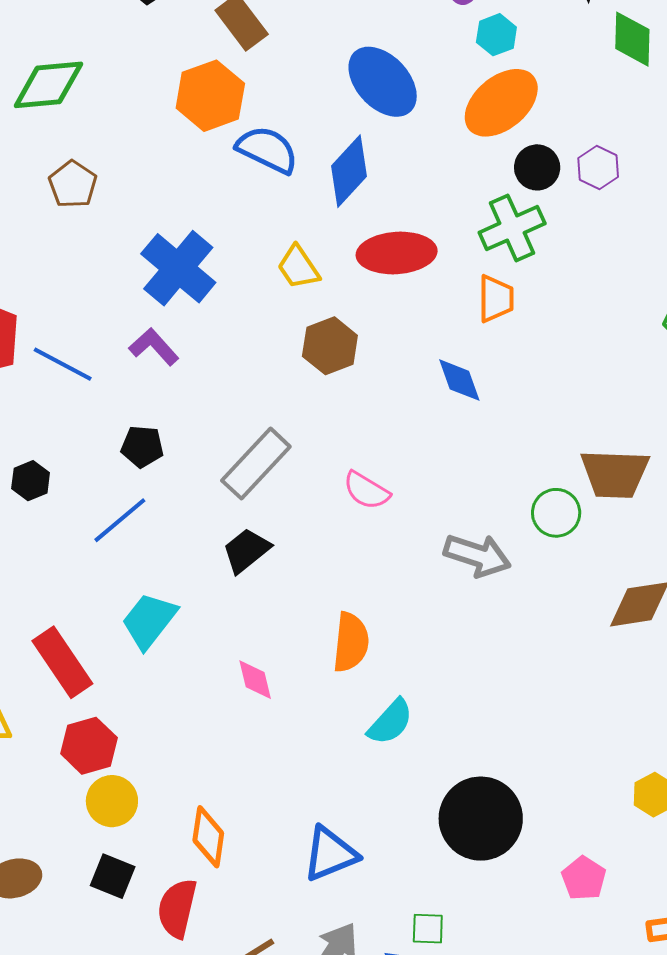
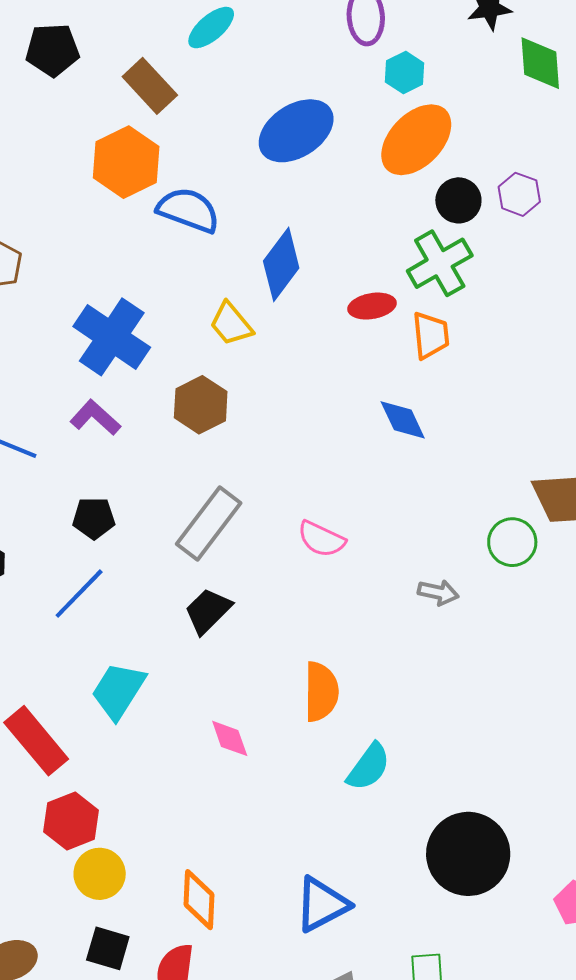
blue ellipse: (383, 82) -> (296, 131), turned -74
blue diamond: (349, 171) -> (281, 264), moved
red ellipse: (397, 253) -> (372, 306), moved, size x0.6
brown hexagon: (330, 346) -> (201, 405), moved
gray arrow: (477, 555) -> (438, 592), size x0.6

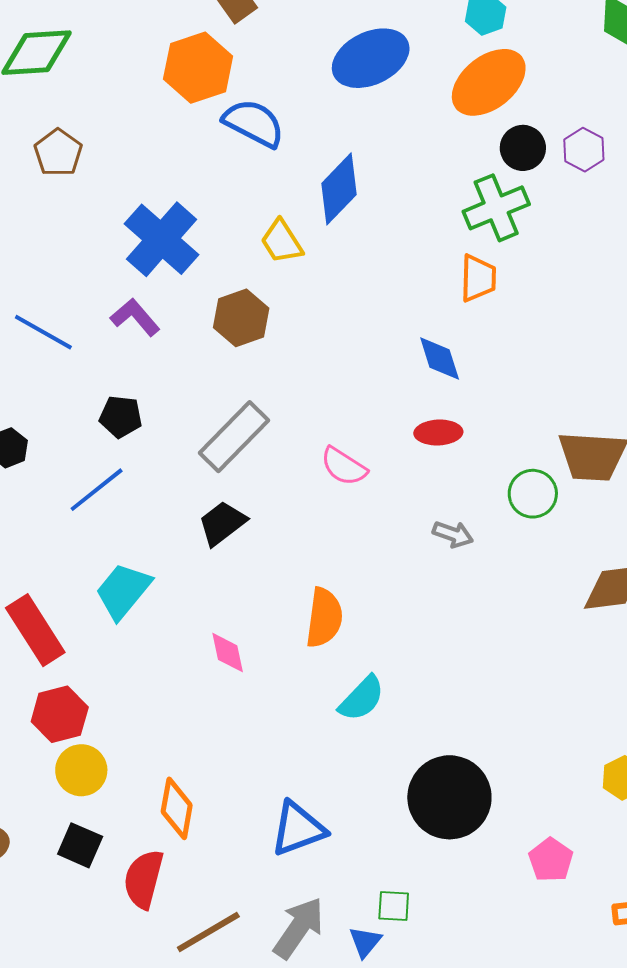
red ellipse: (372, 306) -> (438, 433), moved

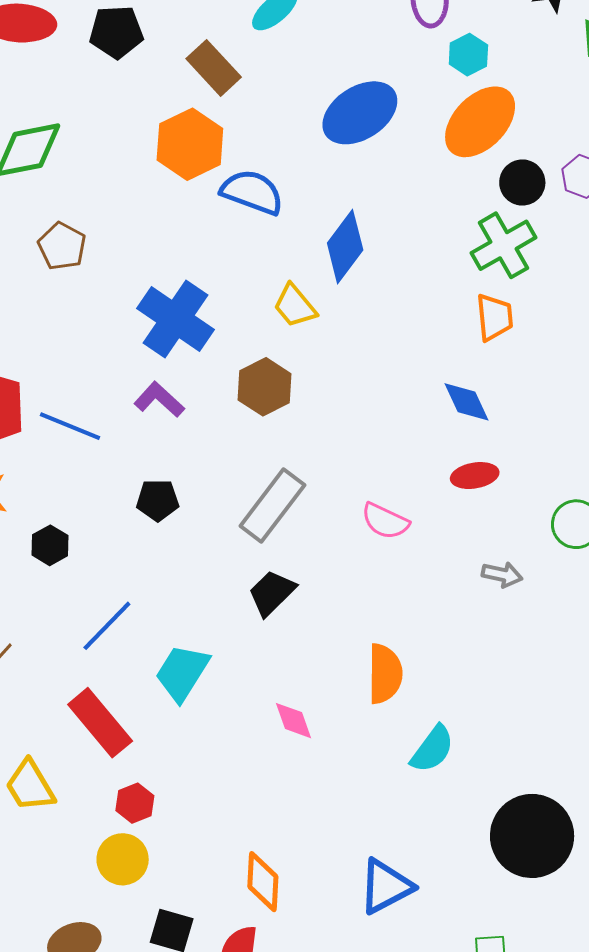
blue line: (97, 490) -> (107, 626), moved
red hexagon: (60, 714) -> (135, 803), size x0.7
yellow circle: (81, 770) -> (123, 859), moved

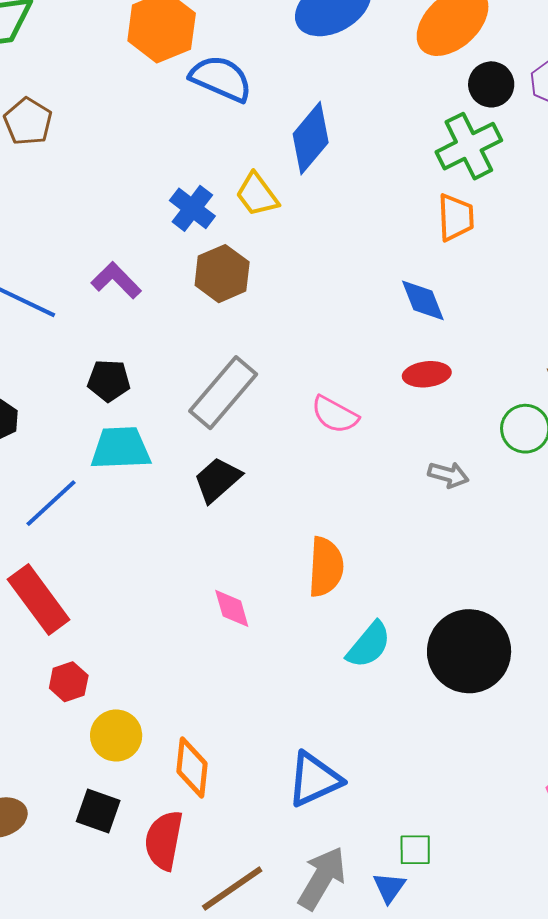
blue cross: (176, 319) -> (192, 208), moved, size x0.6
cyan trapezoid: (182, 673) -> (121, 448), moved, turned 52
black circle: (532, 836) -> (469, 651), moved
yellow circle: (123, 859) -> (116, 735), moved

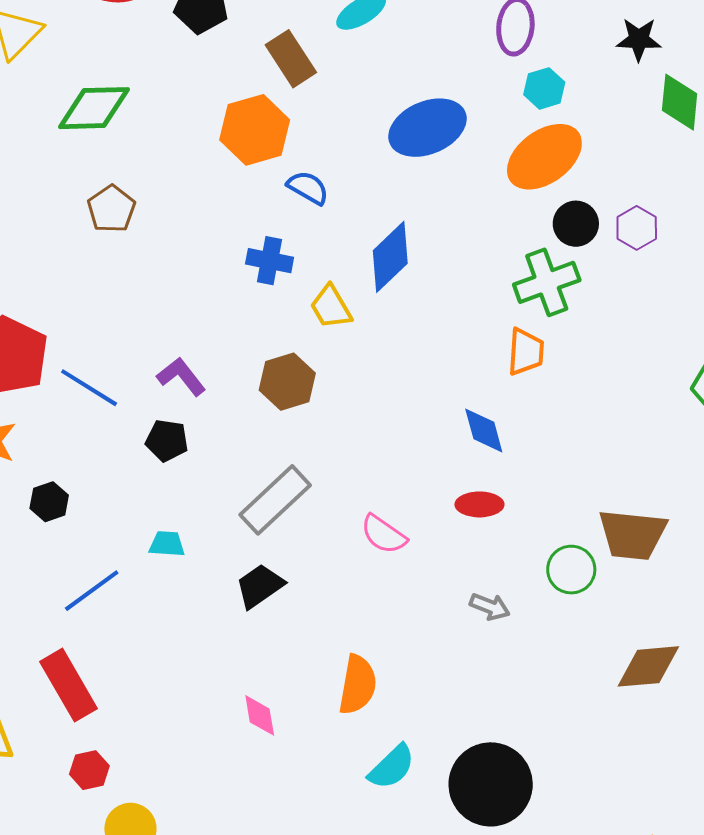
blue semicircle: (221, 79) -> (308, 188), size x0.7
blue cross: (192, 208) -> (270, 261), moved, turned -33
black pentagon: (109, 381) -> (167, 441), moved
cyan trapezoid: (121, 448) -> (167, 544), size x0.6

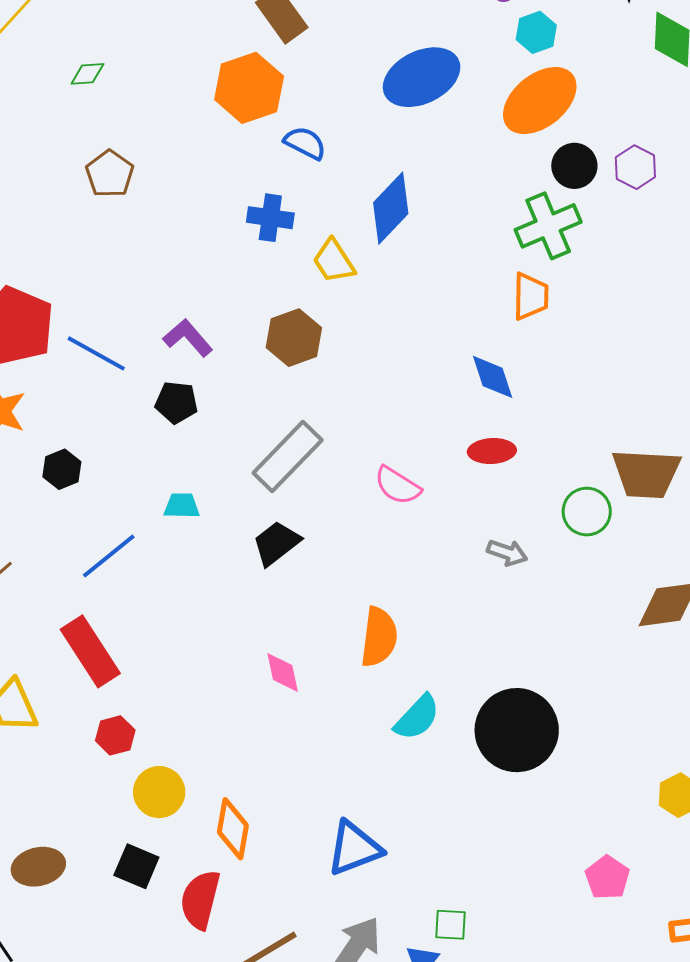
green diamond: (94, 108) -> (87, 74), size x0.5

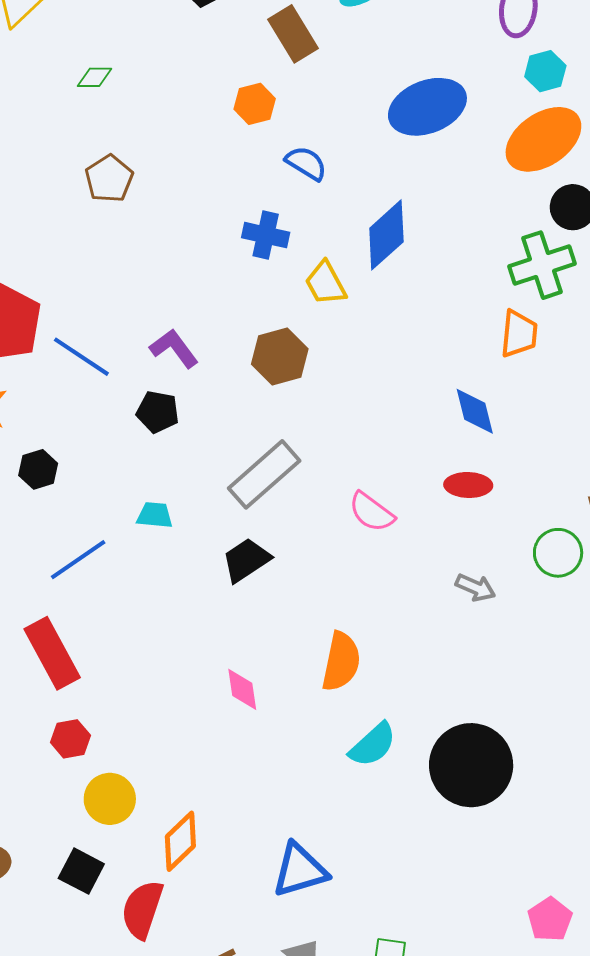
orange hexagon: (249, 88) -> (255, 104), size x0.6
orange diamond: (233, 829) -> (180, 841), turned 32

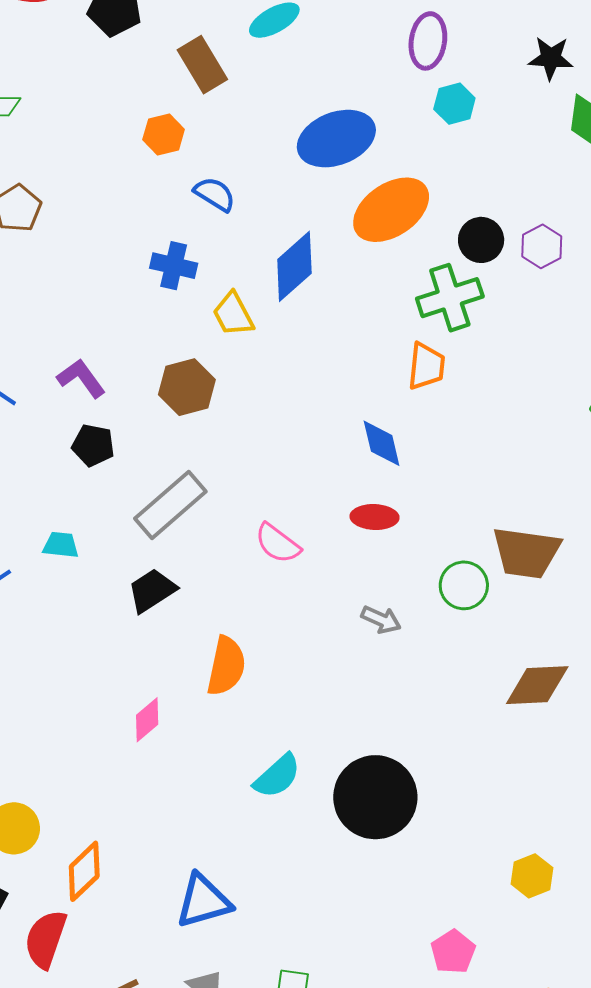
orange ellipse: (543, 139) -> (391, 210), moved
black pentagon: (158, 412) -> (93, 445), moved
orange semicircle: (341, 662) -> (226, 666), moved
pink diamond: (242, 689) -> (147, 720), turned 57

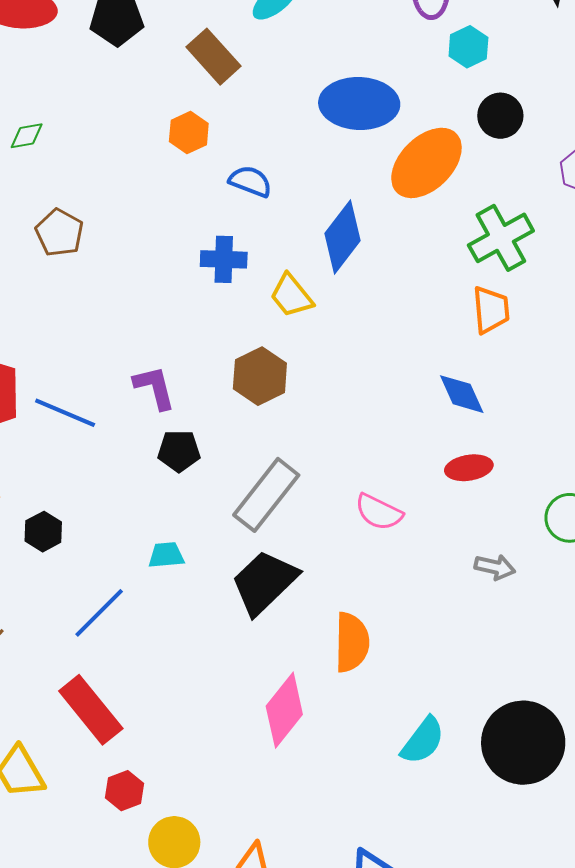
blue ellipse: (336, 139) -> (359, 104), turned 34
black circle: (481, 240) -> (500, 116), moved
purple L-shape: (81, 378) -> (154, 387), turned 33
black trapezoid: (152, 590) -> (264, 582), size x1.4
pink diamond: (147, 720) -> (284, 710), size x1.6

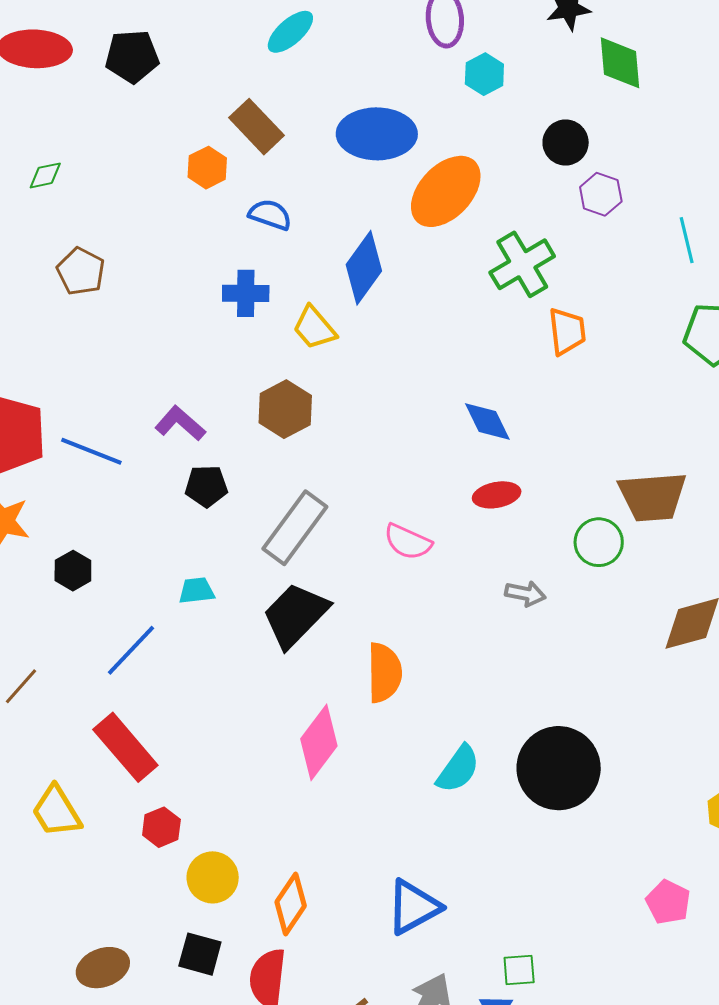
brown rectangle: (214, 57) -> (257, 127), moved
black circle: (500, 116) -> (566, 142), moved
orange trapezoid: (491, 310) -> (567, 331), moved
purple L-shape: (154, 387) -> (180, 423), turned -33

